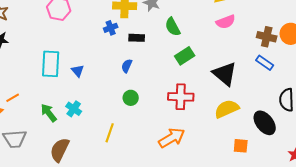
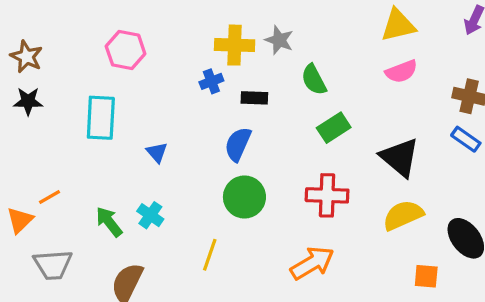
cyan rectangle: (51, 64) -> (101, 118), moved
blue semicircle: (127, 66) -> (238, 144), size x1.5
green circle: (131, 98) -> (244, 197), size x1.6

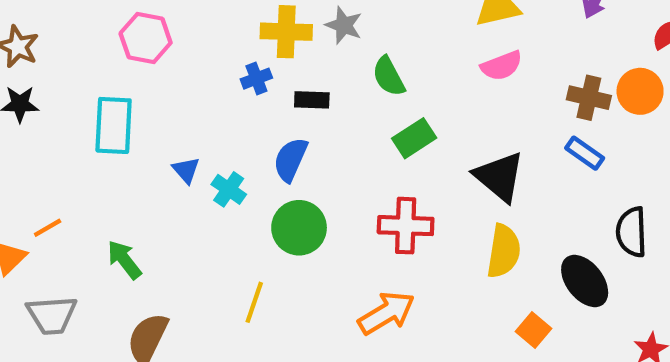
cyan cross: (150, 215) -> (229, 189), moved
yellow semicircle: (403, 215) -> (504, 251), turned 123
orange square: (426, 276) -> (533, 330), turned 35

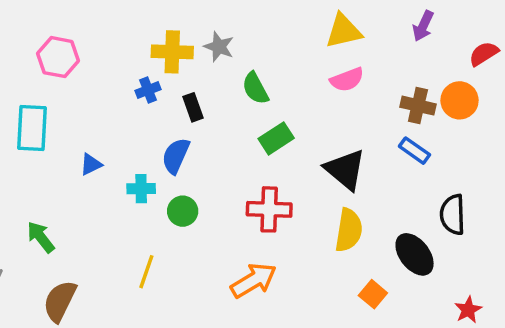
black rectangle: (312, 100) -> (193, 107), turned 68
blue triangle: (186, 170) -> (91, 164), turned 45
cyan cross: (229, 189) -> (141, 189), moved, turned -36
green circle: (299, 228) -> (183, 211), size x0.7

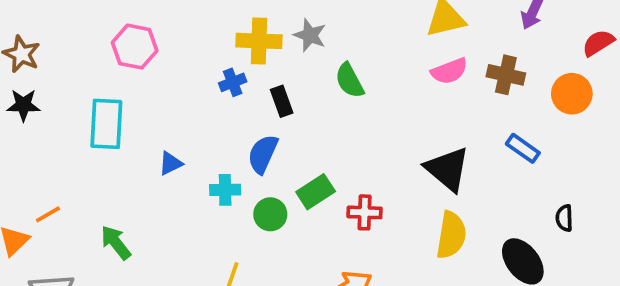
brown cross: (418, 106) -> (506, 75), moved
green rectangle: (276, 138) -> (316, 192), moved
red cross: (269, 209) -> (365, 212), size x0.7
black semicircle: (453, 215) -> (564, 218), size x0.6

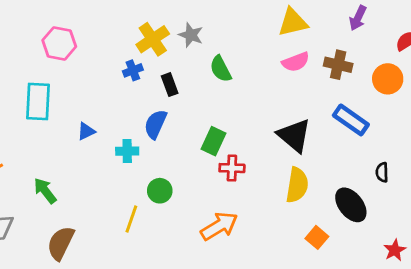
yellow cross: (259, 41) -> (153, 39), turned -36
blue rectangle: (523, 148) -> (351, 120), size x1.4
green rectangle: (316, 192) -> (214, 141), moved, turned -32
green circle: (270, 214) -> (160, 191), moved

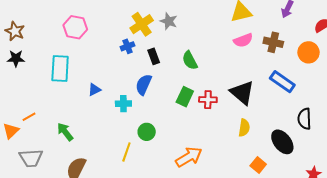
green semicircle: (221, 69) -> (190, 60), moved
red cross: (232, 168) -> (208, 100), moved
black semicircle: (382, 172) -> (304, 119), size x1.5
yellow semicircle: (297, 185) -> (244, 128), size x0.7

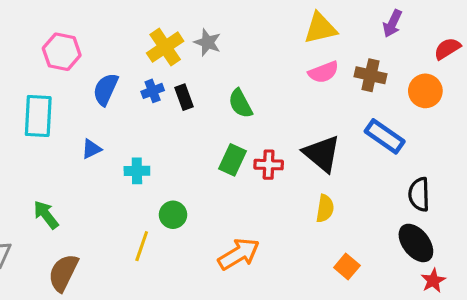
blue cross: (127, 46) -> (153, 91), moved
blue semicircle: (144, 85) -> (106, 89), moved
black ellipse: (282, 142) -> (416, 243), moved

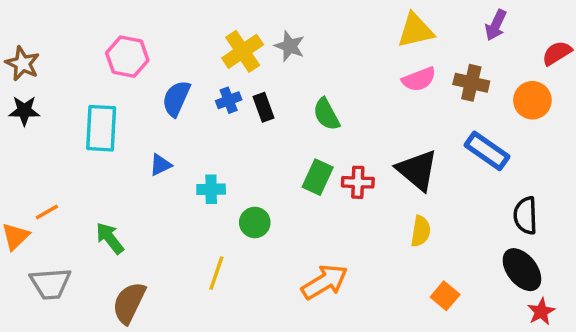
green circle: (173, 215) -> (255, 222), moved

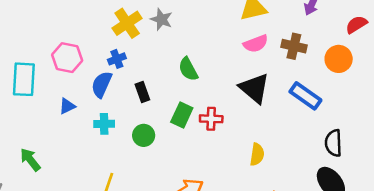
pink hexagon: (127, 57) -> (67, 58), moved
blue semicircle: (176, 98) -> (102, 84), moved
black rectangle: (263, 107) -> (142, 92), moved
black triangle: (417, 170) -> (254, 88), moved
green circle: (255, 222) -> (144, 135), moved

